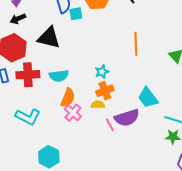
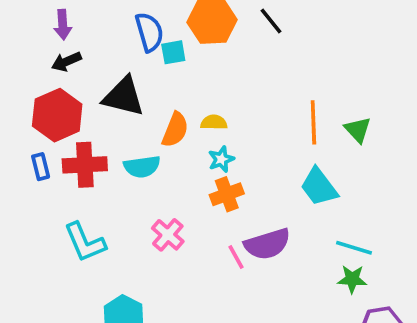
orange line: (136, 44) -> (313, 122), moved
orange semicircle: (68, 98) -> (175, 130), moved
cyan trapezoid: (148, 98) -> (319, 187), moved
yellow semicircle: (98, 105) -> (214, 122), moved
cyan L-shape: (28, 117) -> (85, 242), turned 40

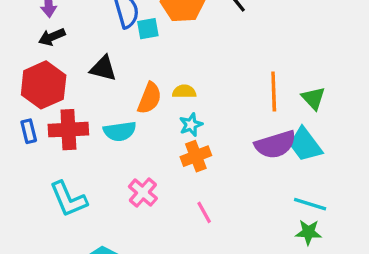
black triangle: (124, 97) -> (103, 68), size x0.7
cyan trapezoid: (319, 187) -> (305, 145), moved
purple semicircle: (267, 244) -> (275, 145), moved

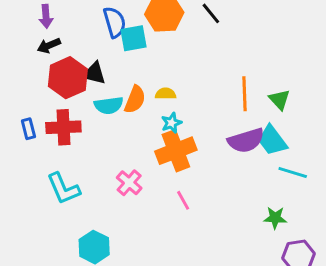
cyan square: (148, 29) -> (134, 38), size x1.4
red hexagon: (44, 85) -> (68, 78), moved
cyan semicircle: (120, 131) -> (109, 105), moved
orange cross: (196, 156) -> (176, 151), size x1.5
cyan line: (310, 204) -> (293, 173), moved

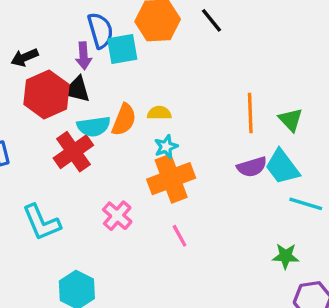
purple arrow: (46, 16) -> (84, 56), moved
red cross: (63, 127) -> (73, 152), moved, turned -32
purple semicircle: (246, 140) -> (252, 167), size x0.7

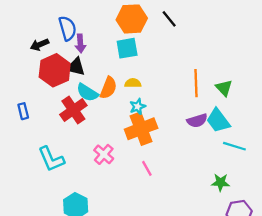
blue semicircle: (100, 30) -> (68, 28), moved
cyan square: (122, 49) -> (127, 48), moved
cyan semicircle: (94, 126) -> (87, 93), turned 40

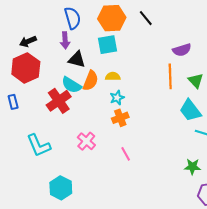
blue semicircle: (68, 28) -> (73, 18), moved
black triangle: (76, 67) -> (77, 59), moved
red hexagon: (55, 70) -> (26, 68), moved
purple semicircle: (197, 121) -> (182, 50), moved
orange cross: (141, 129) -> (120, 118), size x0.6

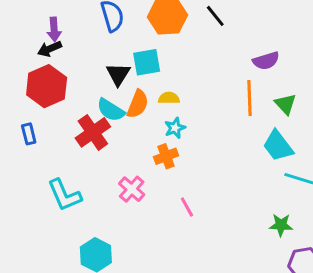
purple arrow: (65, 40) -> (54, 29), moved
cyan square: (108, 45) -> (147, 62), moved
black triangle: (77, 59) -> (118, 74), turned 48
orange cross: (120, 118) -> (166, 156), moved

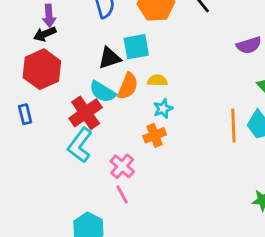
black triangle: (118, 74) -> (109, 58), turned 40
orange line: (250, 98) -> (233, 125), moved
cyan L-shape: (64, 195) -> (80, 145), moved, turned 60
pink line: (187, 207) -> (122, 194), moved

